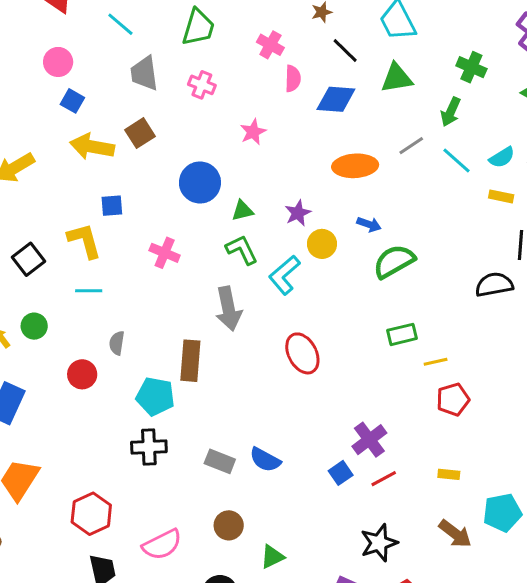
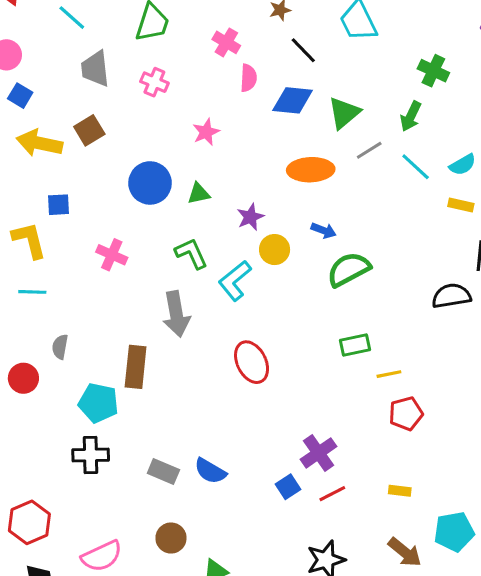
green triangle: (397, 78) -> (344, 113), moved, turned -32
green triangle: (242, 211) -> (199, 194), moved

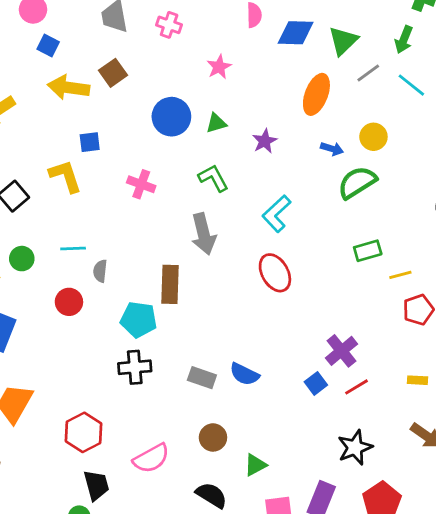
orange ellipse: (311, 170) -> (316, 94), turned -63
yellow circle: (275, 250) -> (373, 137), moved
cyan L-shape: (235, 281) -> (277, 214), moved
cyan line: (32, 292) -> (73, 248), moved

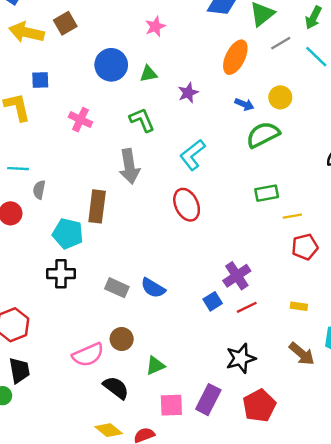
pink semicircle: (151, 458) -> (88, 355), moved

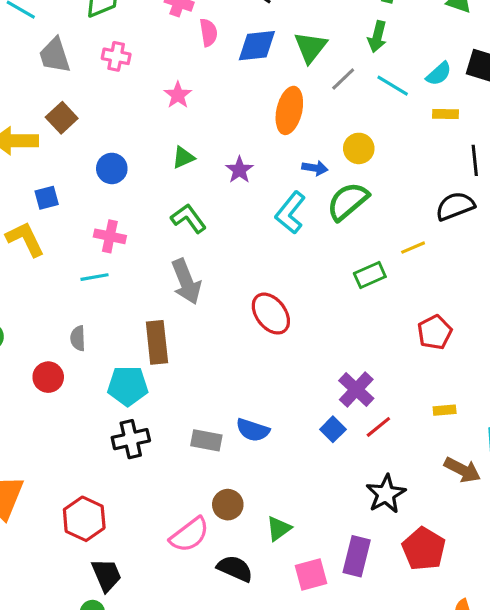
blue circle: (111, 65) -> (112, 168), moved, size x0.7
cyan L-shape: (192, 155) -> (290, 213), moved
cyan line: (18, 169) -> (95, 277), moved
yellow line: (292, 216) -> (413, 248), moved

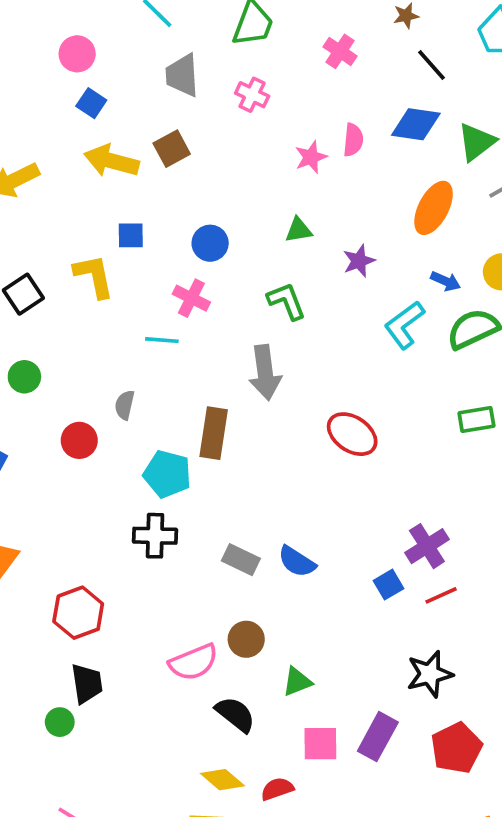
pink semicircle: (209, 33) -> (353, 140), moved
blue circle: (112, 168) -> (210, 243), moved
red ellipse: (271, 314) -> (352, 434), turned -33

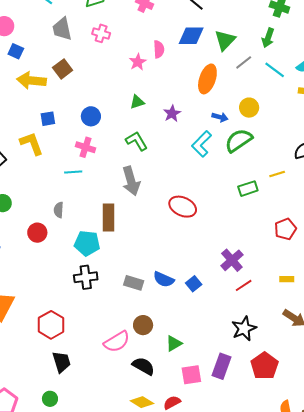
blue square: (389, 585) -> (194, 284), moved
green circle: (60, 722) -> (50, 399), moved

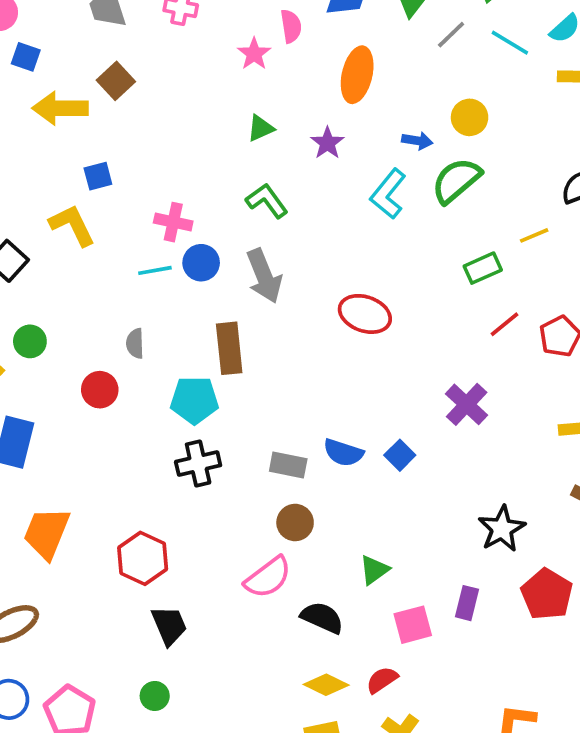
orange ellipse: (207, 79) -> (357, 75), moved
blue circle: (91, 116) -> (201, 263), moved
red line: (244, 285) -> (505, 324), moved
brown circle: (143, 325) -> (295, 523), moved
purple rectangle: (221, 366) -> (467, 603), size x0.7

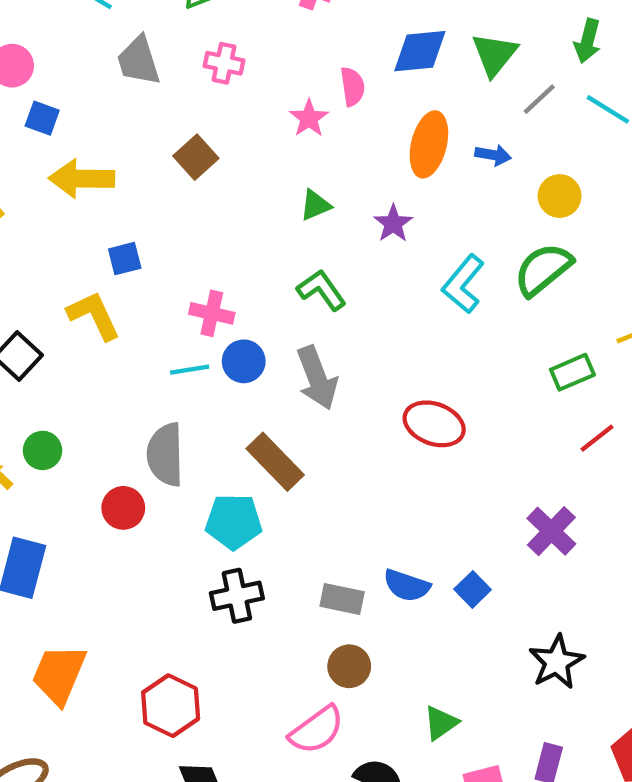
brown square: (116, 81) -> (196, 157), moved
blue arrow: (417, 141) -> (493, 155), moved
gray semicircle: (135, 343) -> (165, 455), size x1.8
brown rectangle: (229, 348) -> (275, 462), turned -39
black star: (502, 529) -> (557, 662), moved

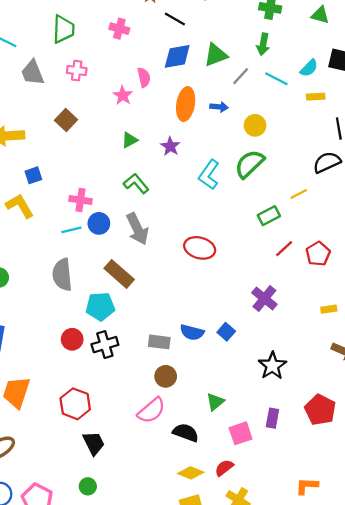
green triangle: (494, 54) -> (216, 55), turned 35
red circle: (123, 508) -> (72, 339), moved

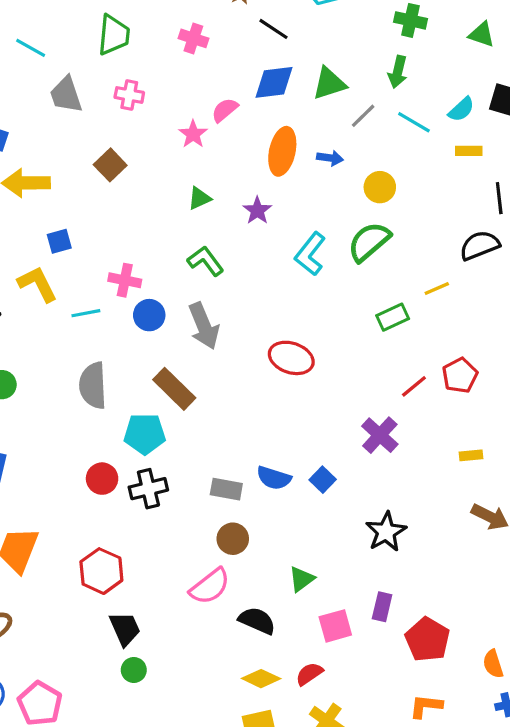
pink semicircle: (144, 77) -> (225, 110), turned -120
cyan line: (71, 230) -> (86, 313), moved
red line: (284, 249) -> (414, 386), moved
red pentagon: (320, 410) -> (427, 640), moved
green circle: (88, 486) -> (134, 670), moved

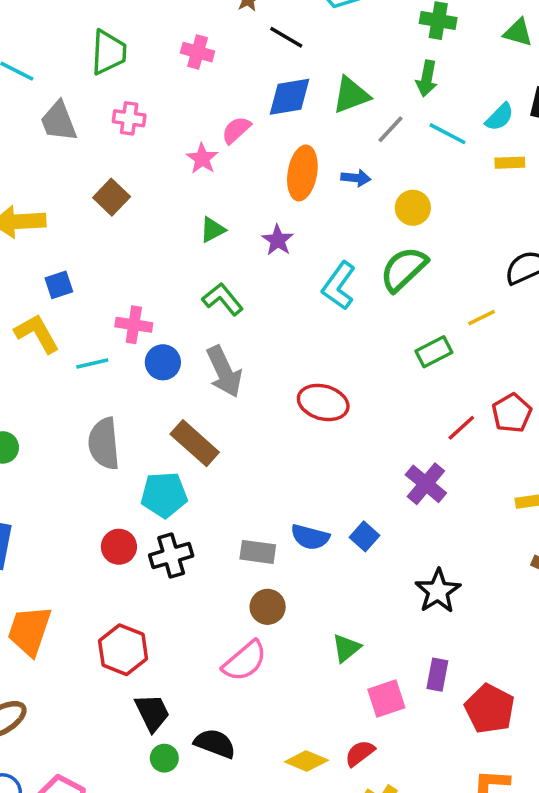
black semicircle: (257, 621) -> (215, 743), moved

